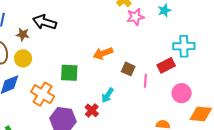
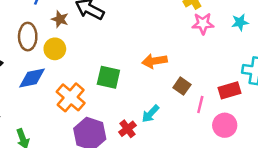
pink circle: (182, 93) -> (225, 125), moved

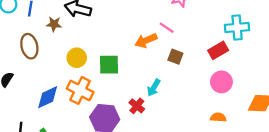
yellow circle: (55, 49) -> (77, 58), moved
blue diamond: (32, 78) -> (48, 97), moved
pink line: (200, 104) -> (167, 28), moved, turned -56

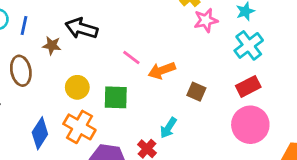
cyan cross: (237, 27) -> (249, 45), moved, turned -35
pink line: (167, 28) -> (131, 57), moved
pink circle: (221, 82) -> (250, 125), size x1.4
blue diamond: (48, 97) -> (40, 133), turned -35

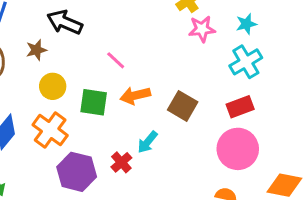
brown star: (52, 45) -> (36, 50), moved, turned -30
orange arrow: (162, 71) -> (135, 95), moved
brown square: (196, 92) -> (183, 106), size x1.4

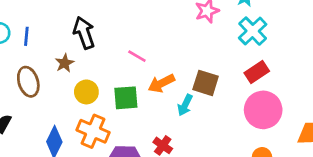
black arrow: (65, 22) -> (84, 33), turned 60
cyan arrow: (147, 142) -> (185, 105), moved

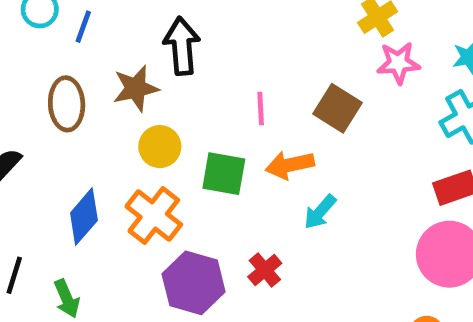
pink line: (137, 56) -> (261, 108), turned 42
brown star: (65, 63) -> (136, 88), size x1.4
brown square: (206, 83) -> (338, 108), moved

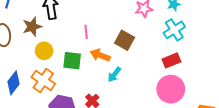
brown square: (338, 108) -> (125, 40), moved
orange arrow: (290, 165) -> (100, 55), turned 36

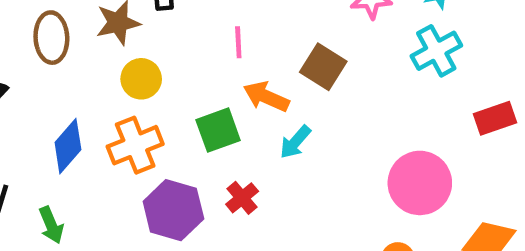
red rectangle: (171, 60) -> (495, 118), moved
green square: (72, 61) -> (218, 130), moved, turned -30
orange cross: (43, 80) -> (135, 145), turned 30

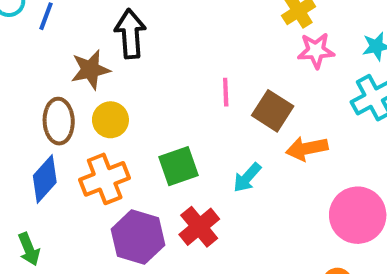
brown ellipse: (51, 38) -> (59, 121), moved
pink line: (238, 42) -> (226, 92), moved
orange arrow: (266, 97) -> (307, 148), moved, turned -36
red cross: (242, 198) -> (199, 227), size x1.4

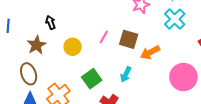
black arrow: (130, 34) -> (50, 22), size x0.6
pink line: (226, 92) -> (104, 37), turned 48
yellow circle: (110, 120) -> (73, 47), moved

